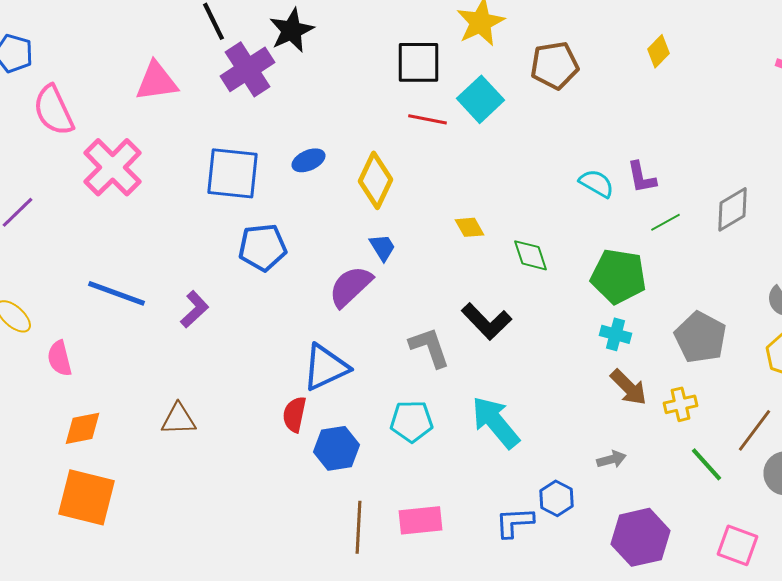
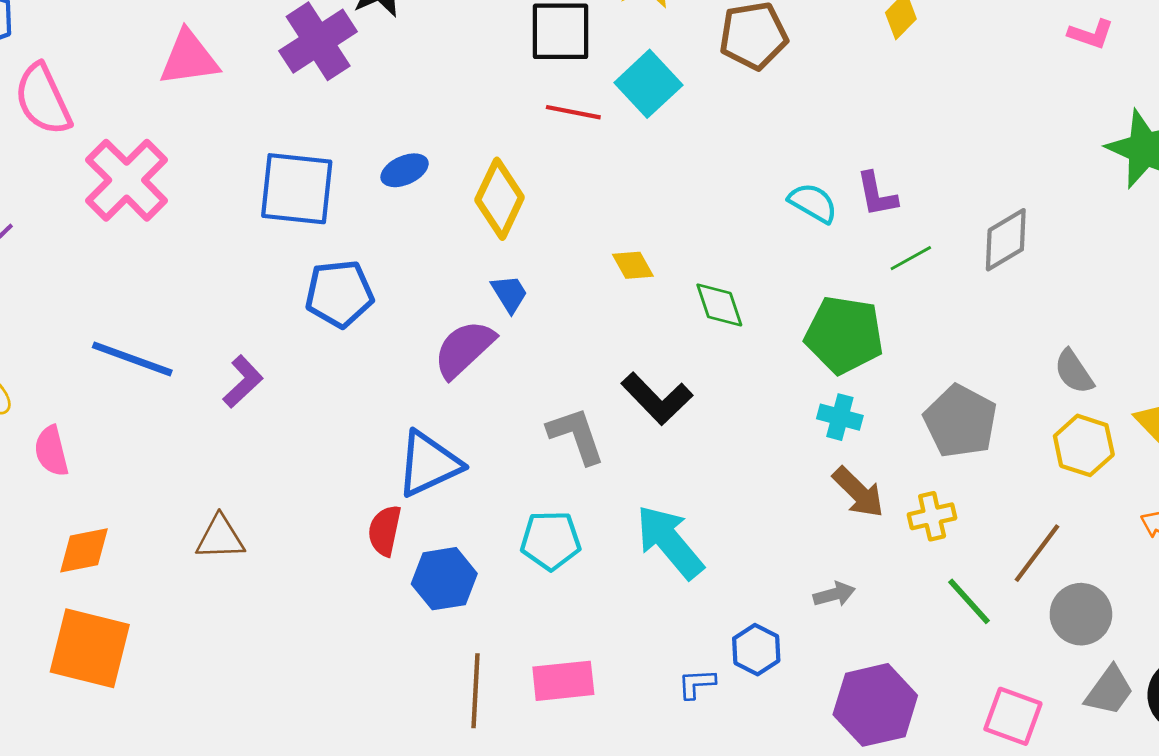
blue L-shape: (514, 522) -> (697, 684), size x0.7

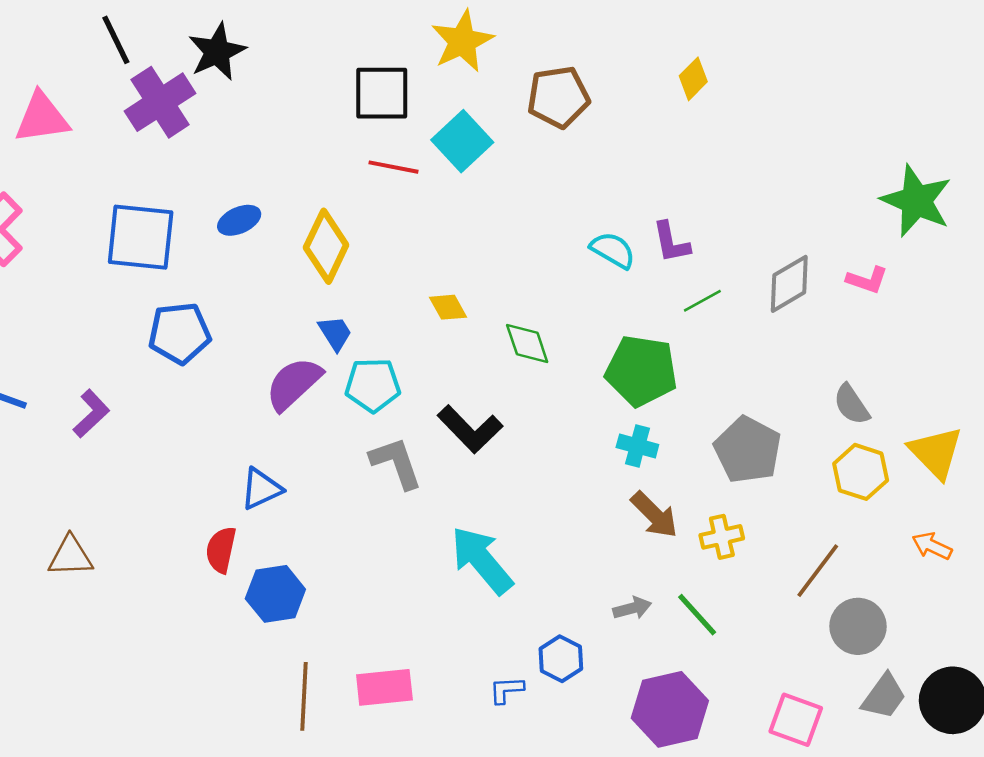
pink L-shape: (1091, 34) -> (867, 280), moved
blue triangle: (429, 464) -> (261, 489), size x0.7
cyan pentagon: (551, 540) -> (373, 385), moved
green line: (969, 601) -> (697, 615), moved

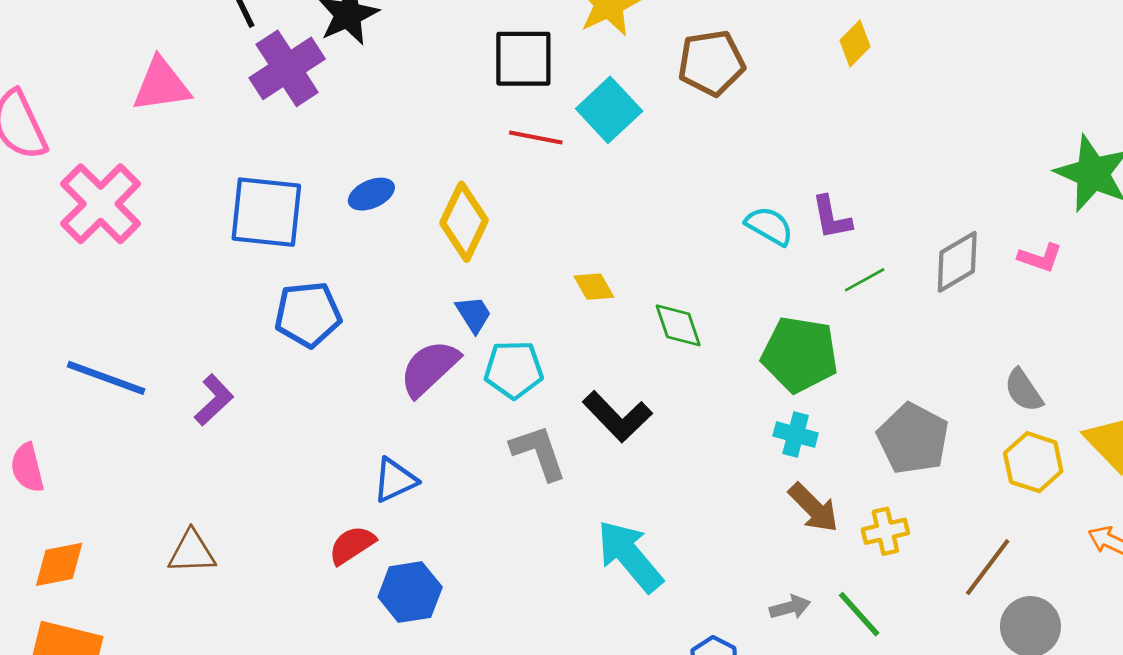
red semicircle: (221, 550) -> (352, 545), turned 45

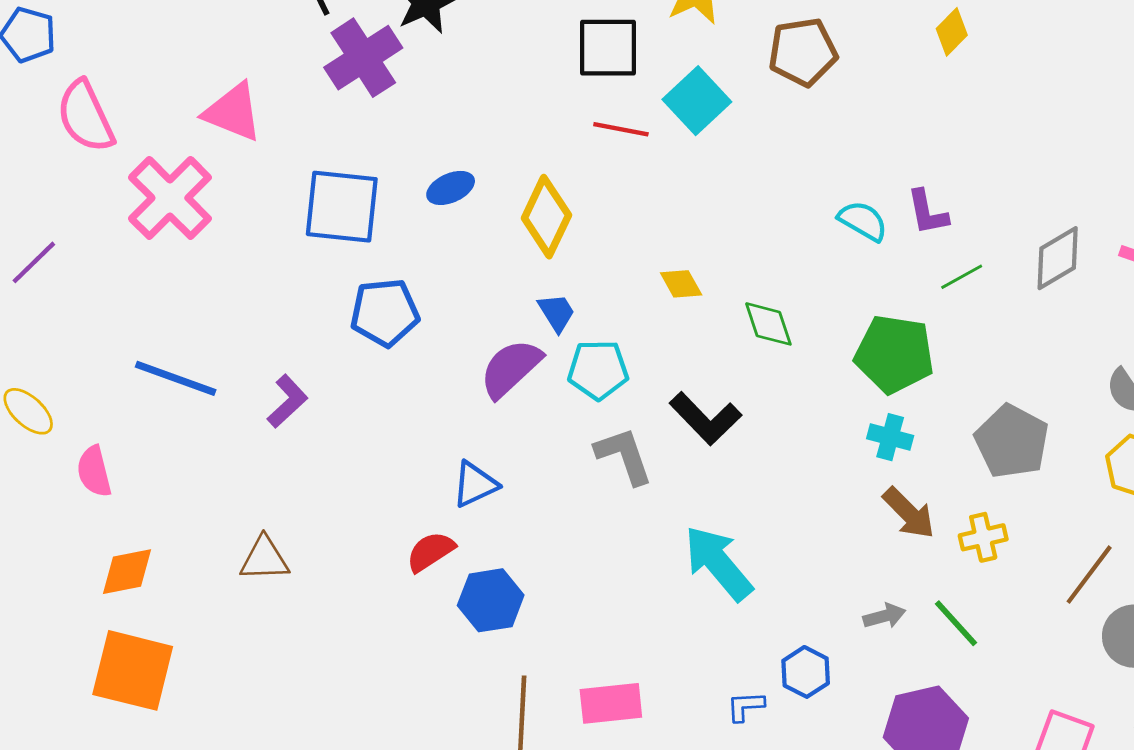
pink triangle: (161, 85) -> (233, 112), moved, turned 30

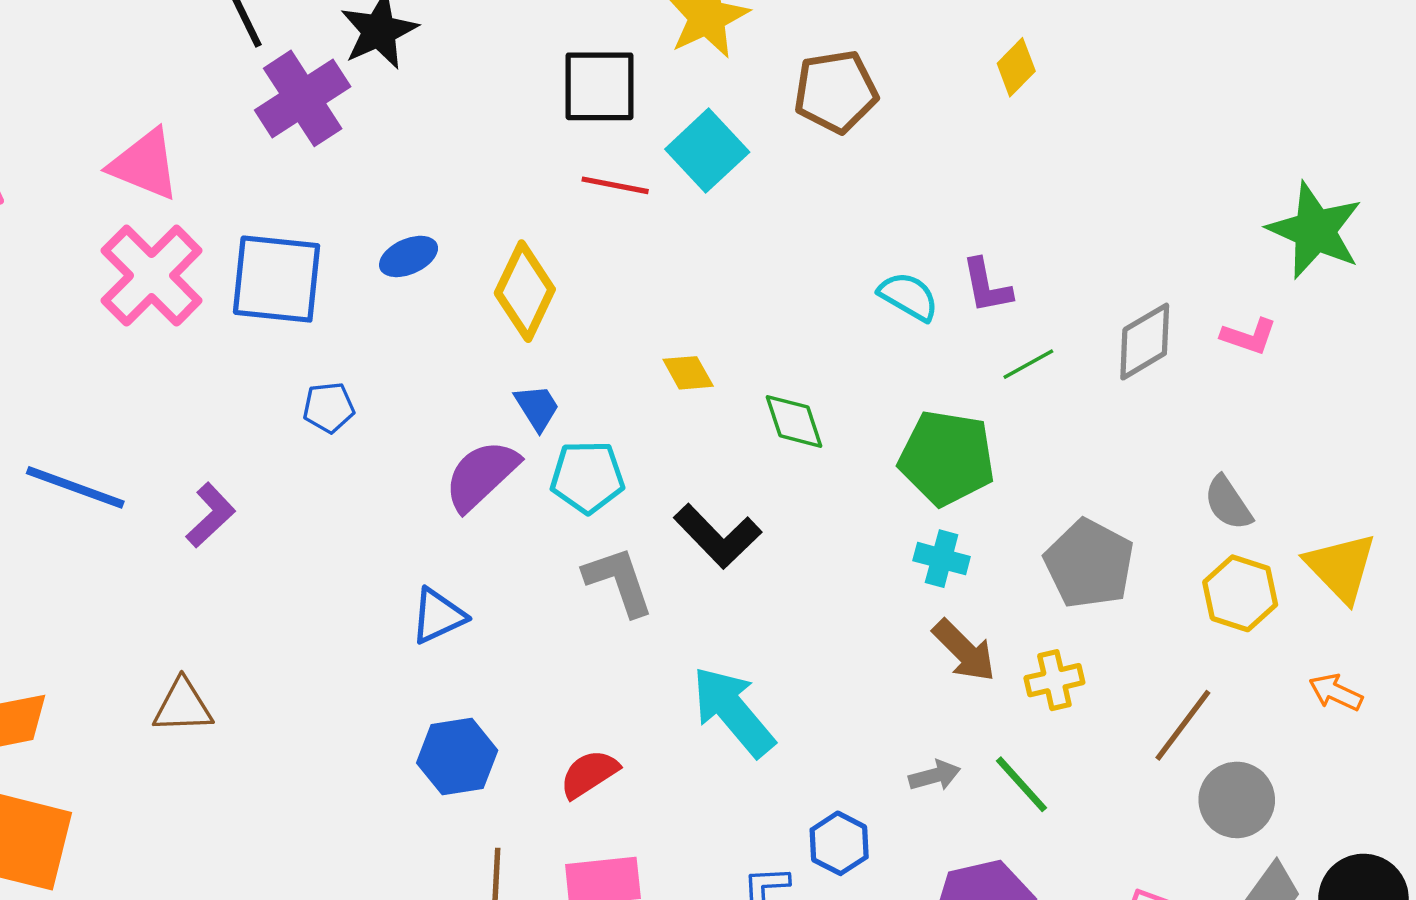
pink cross: (170, 198) -> (152, 276), moved
blue pentagon: (385, 313) -> (329, 408), size x0.6
red semicircle: (431, 552) -> (589, 774), moved

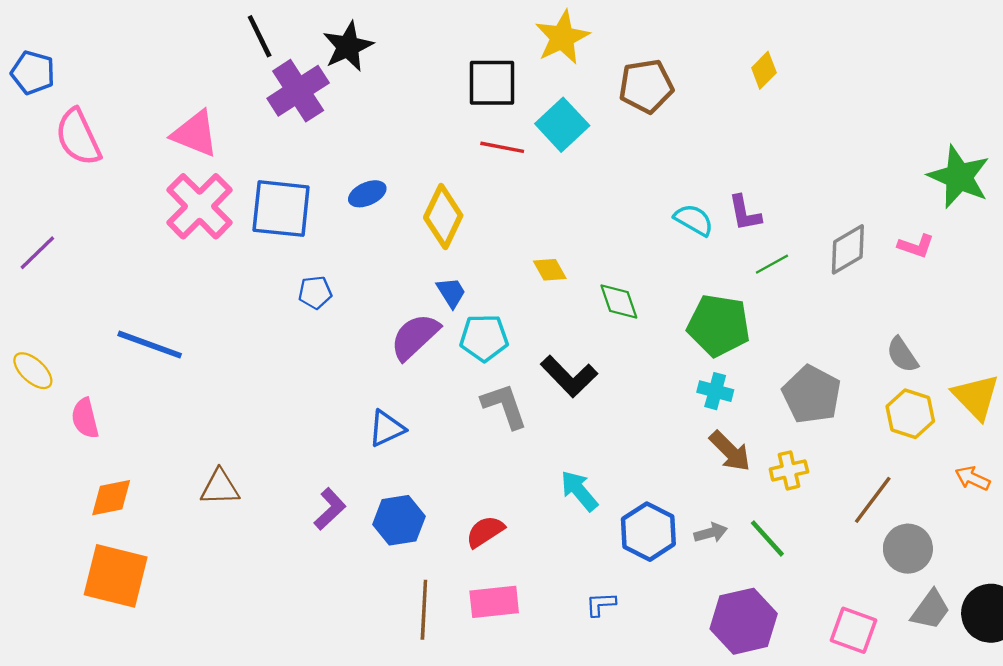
purple L-shape: (211, 515) -> (330, 509), moved
cyan arrow: (733, 711) -> (579, 491), size x0.7
blue hexagon: (839, 843) -> (648, 532), moved, size x1.4

